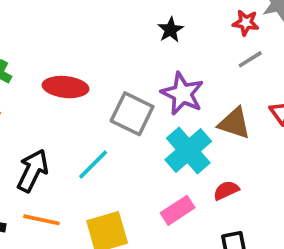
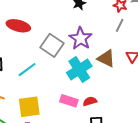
gray line: (250, 59) -> (120, 25), turned -40
red semicircle: (226, 190) -> (90, 101), moved
pink rectangle: (178, 210) -> (69, 101), turned 42

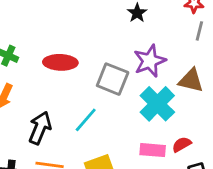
purple star: (81, 38) -> (150, 61), turned 30

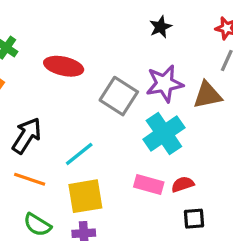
brown triangle: (191, 81) -> (208, 95), moved, turned -36
cyan line: (86, 120) -> (79, 154), moved

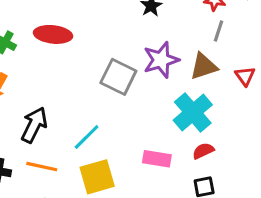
red ellipse: (64, 66) -> (53, 34), moved
cyan cross: (164, 133) -> (193, 112), moved
red semicircle: (183, 184) -> (203, 151), moved

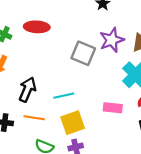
cyan line: (87, 137) -> (64, 96), turned 36

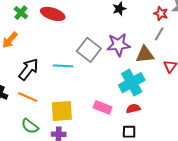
cyan line: (64, 96) -> (63, 66), moved

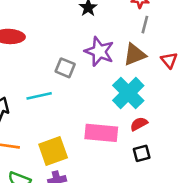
purple star: (118, 45) -> (99, 51), turned -30
gray square: (89, 50) -> (65, 68), size x0.7
pink rectangle: (103, 107) -> (101, 133), size x1.4

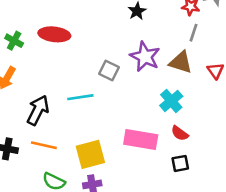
brown triangle: (135, 54) -> (181, 62), turned 35
cyan cross: (128, 93) -> (171, 101), size x0.7
red semicircle: (139, 124) -> (180, 133), turned -120

